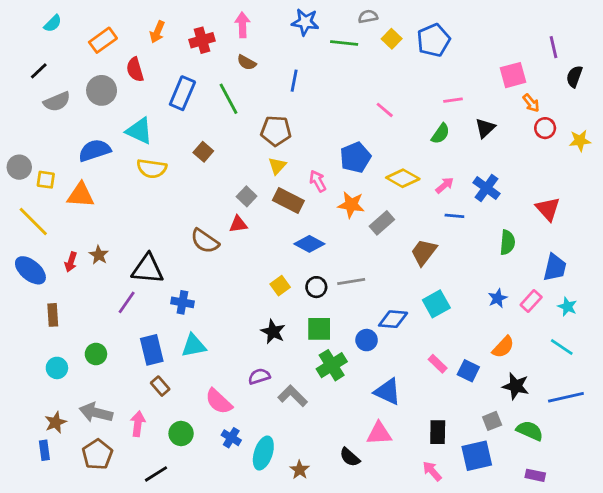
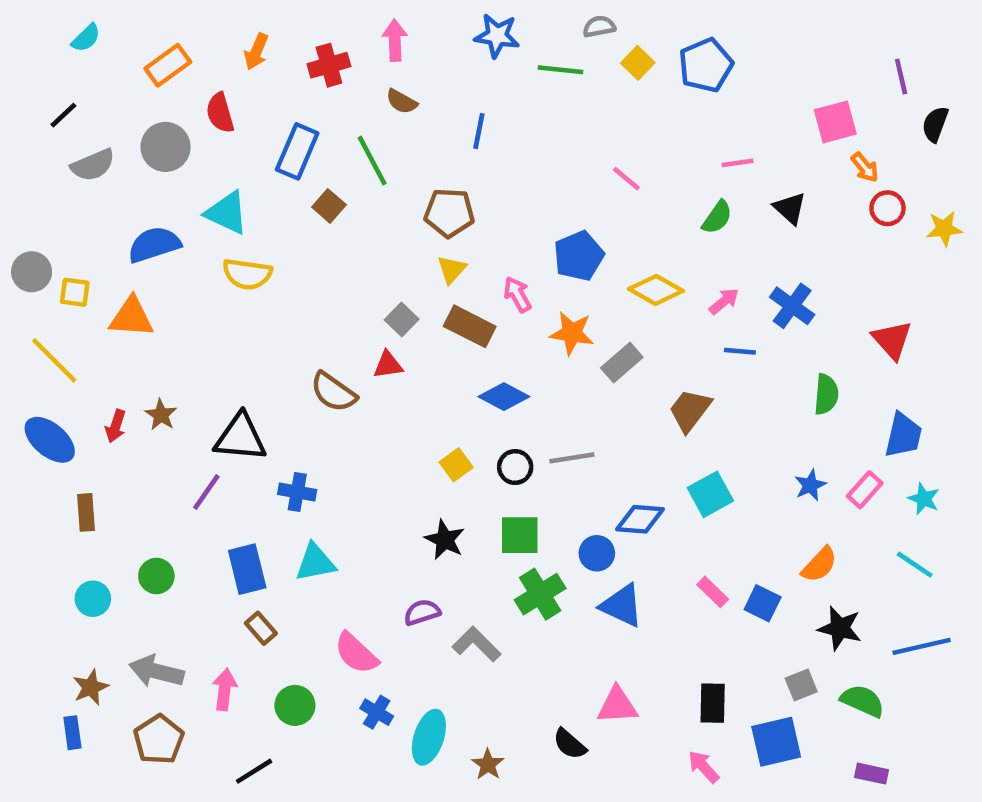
black triangle: (485, 128) -> (790, 208), turned -35
brown square: (203, 152) -> (329, 206), moved
blue triangle: (387, 392) -> (622, 606), moved

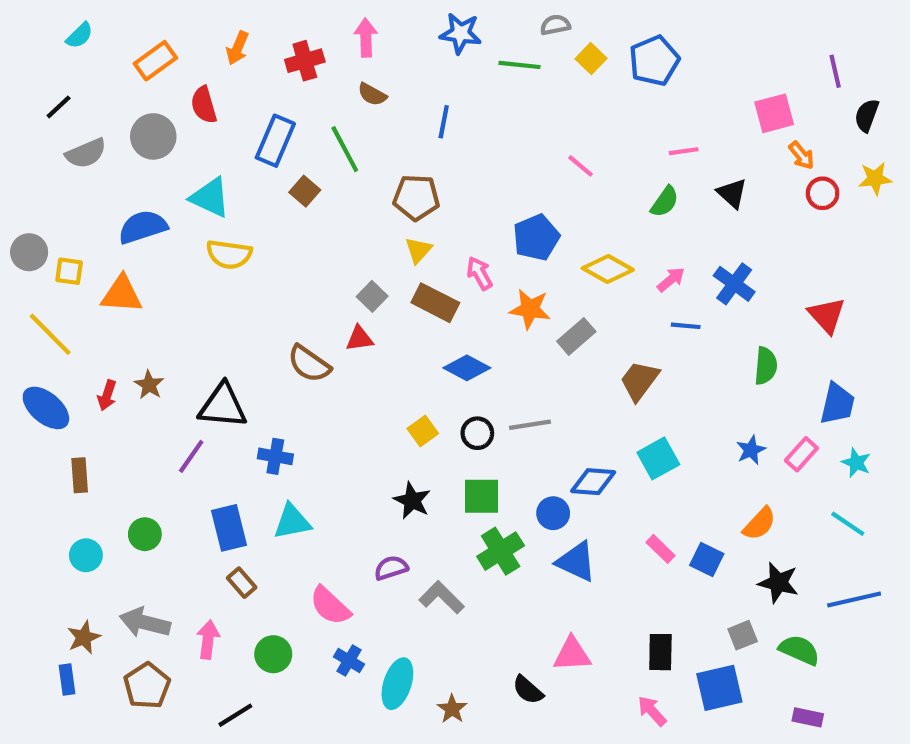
yellow star: (944, 229) -> (875, 179), moved

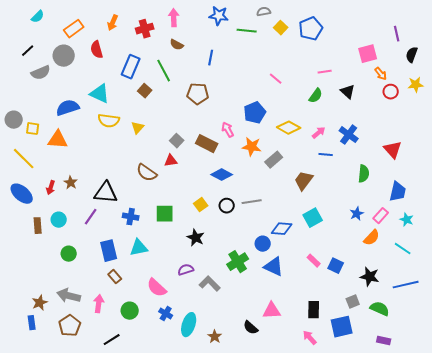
gray circle: (153, 136) -> (64, 56), moved
yellow triangle: (418, 250) -> (138, 128), moved
green square: (482, 496) -> (165, 214), moved
orange semicircle: (759, 524) -> (372, 238), moved
cyan circle: (86, 555) -> (59, 220), moved

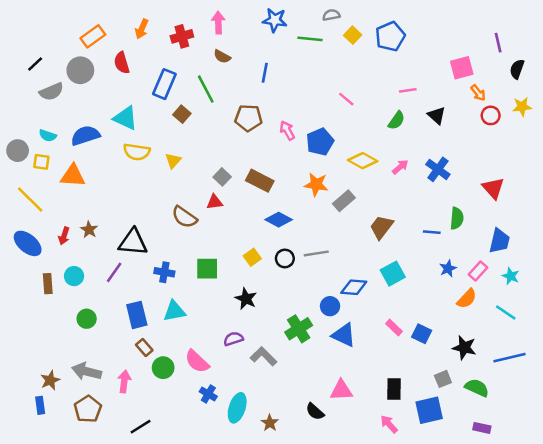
cyan semicircle: (38, 17) -> (48, 136), moved, turned 64
pink arrow: (228, 130) -> (287, 130), moved
blue line: (326, 155) -> (432, 232), moved
green circle: (130, 311) -> (163, 368), moved

